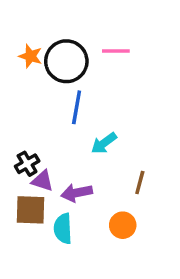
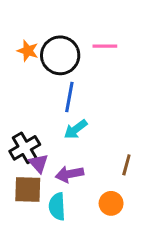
cyan arrow: (104, 143) -> (76, 129), moved
black cross: (27, 164) -> (25, 148), size x1.4
purple triangle: (42, 181) -> (39, 163), turned 30

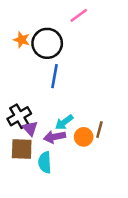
pink line: (105, 46) -> (79, 15), moved, turned -36
cyan arrow: (76, 129) -> (64, 122), moved
orange circle: (111, 203) -> (84, 137), moved

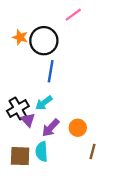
cyan arrow: (64, 122) -> (44, 103), moved
brown line: (99, 130) -> (92, 152), moved
purple arrow: (54, 137) -> (51, 128), turned -36
brown square: (22, 149) -> (20, 156), moved

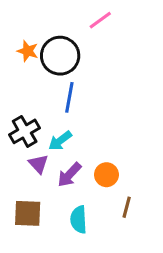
black cross: (18, 109) -> (25, 131), moved
cyan semicircle: (42, 152) -> (79, 220), moved

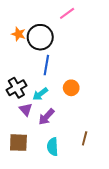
orange circle: (106, 175) -> (71, 88), moved

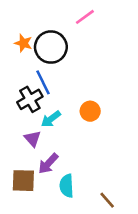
blue line: (46, 65) -> (43, 82), moved, turned -36
black cross: (16, 88) -> (30, 99), moved
purple arrow: (46, 117) -> (48, 164), moved
brown line: (85, 138) -> (107, 200), moved, turned -56

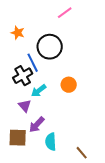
black circle: (51, 47) -> (50, 47), moved

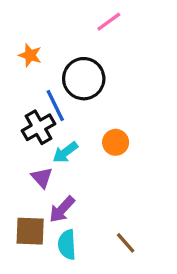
cyan semicircle: (51, 142) -> (67, 245), moved
brown line: (82, 153) -> (126, 243), moved

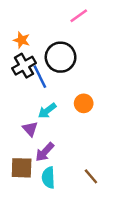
black cross: (38, 127) -> (24, 66), moved

